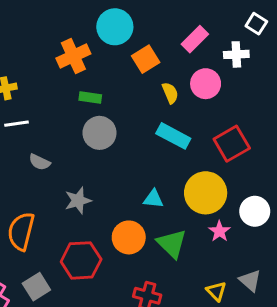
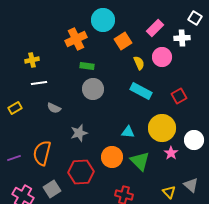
red square: (232, 144) -> (179, 96), size x0.7

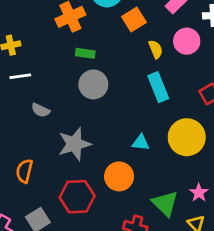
cyan rectangle: (141, 91) -> (158, 87), turned 40
gray star: (79, 133) -> (74, 144), size x1.4
orange semicircle: (42, 153) -> (24, 171), size x0.7
pink star: (171, 153) -> (199, 193), moved
green triangle: (140, 161) -> (165, 203), moved

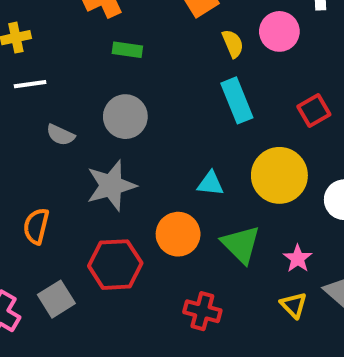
gray circle: (93, 84) -> (125, 117), moved
green triangle: (165, 203) -> (241, 244), moved

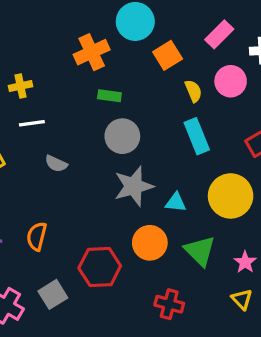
gray circle: (125, 117) -> (122, 136), moved
gray star: (111, 186) -> (134, 186), moved

